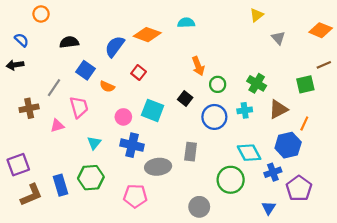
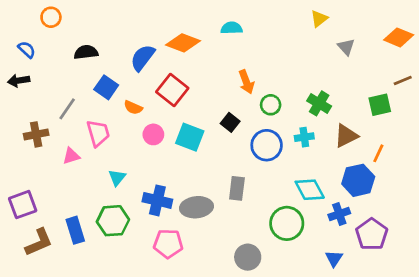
red square: (139, 72) -> (172, 90), size x1.6
pink circle: (123, 117) -> (153, 134), moved
blue cross: (132, 145) -> (157, 200), moved

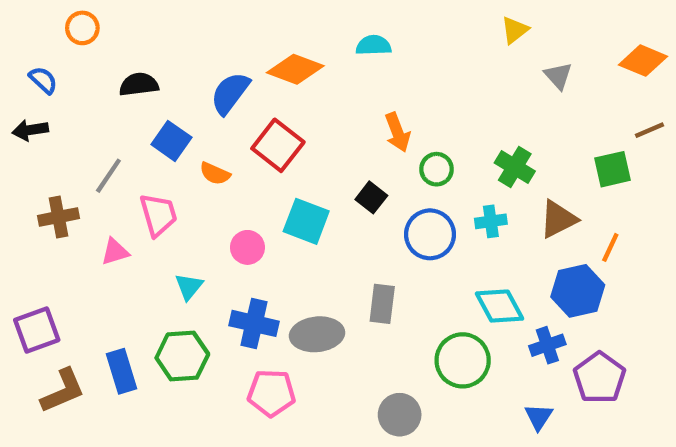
pink circle: (153, 134) -> (247, 247), moved

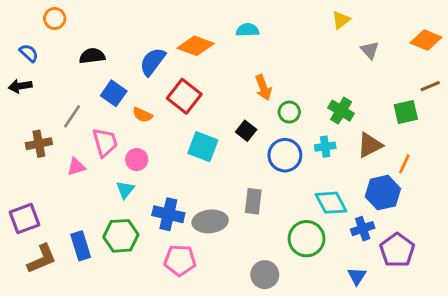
pink circle: (247, 247) -> (137, 160), moved

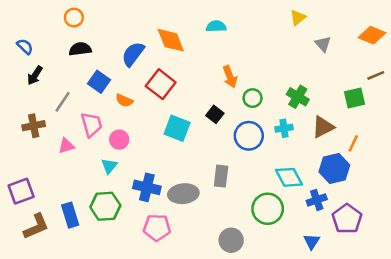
orange circle: (55, 18) -> (74, 18), moved
orange diamond: (196, 46) -> (171, 40), turned 48
black arrow: (20, 86) -> (35, 75), moved, turned -48

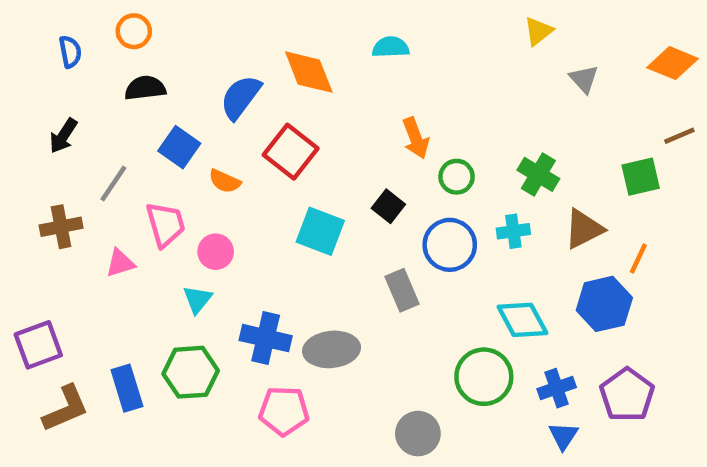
blue semicircle: (25, 46) -> (70, 52), moved, turned 36
gray rectangle: (221, 176) -> (402, 290), moved, turned -30
blue cross: (317, 200) -> (557, 388), moved

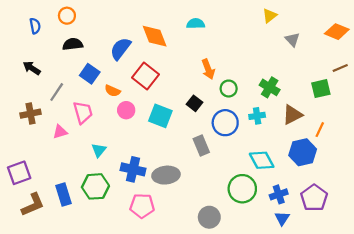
black arrow: (63, 136) -> (32, 68), turned 90
pink circle: (216, 252) -> (126, 110), moved

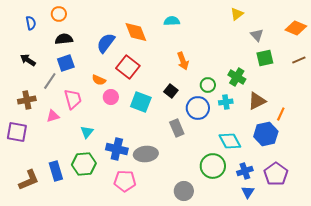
blue square: (90, 74) -> (66, 63), moved, turned 36
green circle: (229, 89) -> (208, 85), moved
green square: (321, 89) -> (265, 58), moved
purple square: (19, 173) -> (17, 132), moved, turned 30

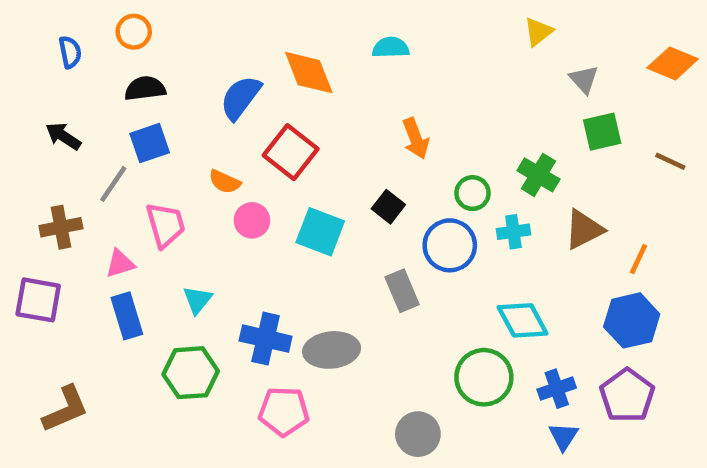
brown line: (299, 60) -> (670, 161), moved, turned 48
blue hexagon: (266, 134) -> (632, 320), moved
blue rectangle: (56, 171) -> (127, 316), moved

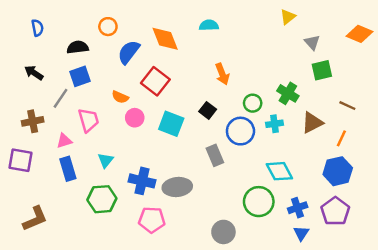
orange circle: (134, 32) -> (108, 27), moved
brown line: (670, 161) -> (347, 106), moved

